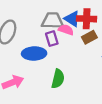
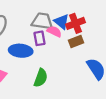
red cross: (87, 19) -> (75, 23), turned -30

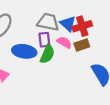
pink semicircle: (54, 31) -> (64, 42), moved
green semicircle: (41, 78) -> (47, 54), moved

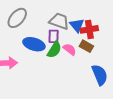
pink semicircle: (64, 42) -> (70, 49), moved
brown rectangle: (82, 45) -> (86, 46), turned 40

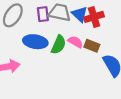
purple rectangle: (54, 36) -> (43, 14), moved
brown rectangle: (86, 46) -> (92, 46), moved

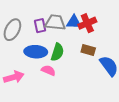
blue triangle: (80, 14) -> (74, 22), turned -35
pink semicircle: (75, 42) -> (48, 70), moved

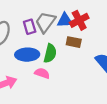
gray trapezoid: (55, 22) -> (45, 22), turned -55
brown rectangle: (88, 50) -> (74, 42), moved

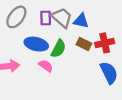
red cross: (79, 20) -> (105, 43), moved
gray trapezoid: (45, 22) -> (62, 18), turned 80

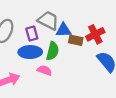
purple rectangle: (46, 18) -> (32, 34), moved
blue triangle: (81, 21) -> (64, 30), moved

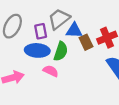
gray trapezoid: (48, 21) -> (59, 19), turned -70
brown rectangle: (76, 40) -> (86, 42), turned 48

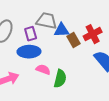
gray trapezoid: (59, 19) -> (47, 21), turned 55
green semicircle: (61, 51) -> (60, 79), moved

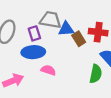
red cross: (93, 34) -> (98, 32), turned 36
green semicircle: (60, 79) -> (96, 74), moved

